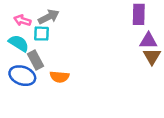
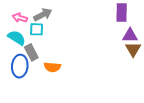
blue ellipse: (22, 76) -> (20, 66), turned 75

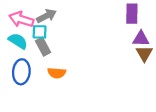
pink arrow: (20, 18) -> (21, 19), size x1.5
gray rectangle: (31, 52) -> (43, 47), moved

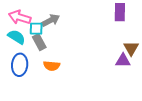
gray arrow: (46, 16) -> (51, 20), moved
purple triangle: (141, 39) -> (123, 61), moved

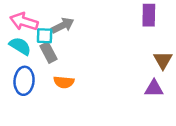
purple triangle: (123, 61) -> (154, 89), moved

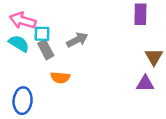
gray arrow: (63, 25) -> (77, 40), moved
blue ellipse: (24, 81) -> (23, 101), moved

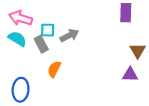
cyan square: (42, 34) -> (48, 30), moved
orange semicircle: (60, 78) -> (54, 69), turned 112

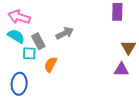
cyan square: (48, 30) -> (29, 53), moved

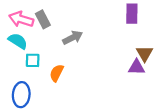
gray rectangle: (38, 41) -> (43, 19), moved
purple triangle: (121, 70) -> (137, 67), moved

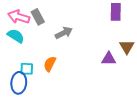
cyan square: (33, 60) -> (27, 69), moved
purple triangle: (137, 67) -> (109, 59), moved

